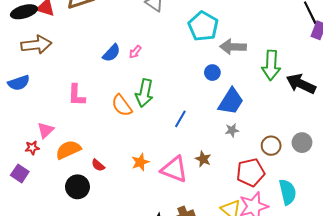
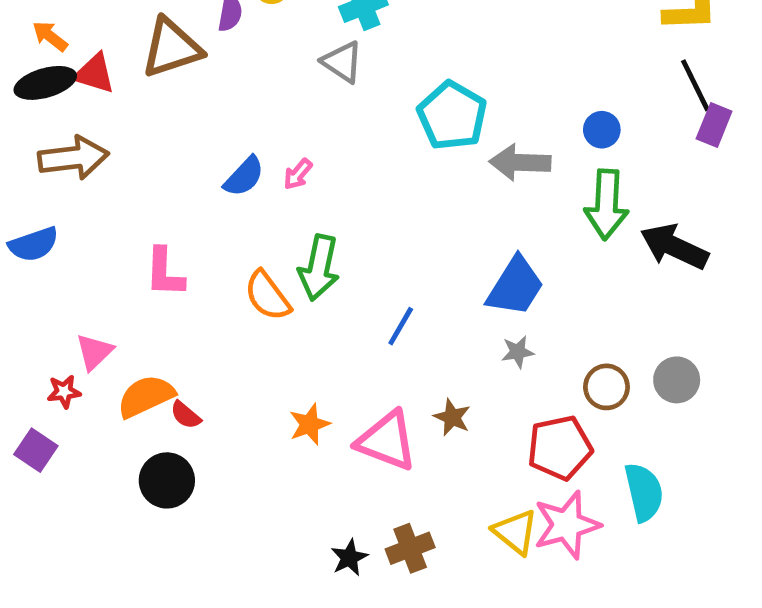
blue circle: (212, 73) -> (602, 130), moved
red semicircle: (98, 165) -> (186, 415), moved

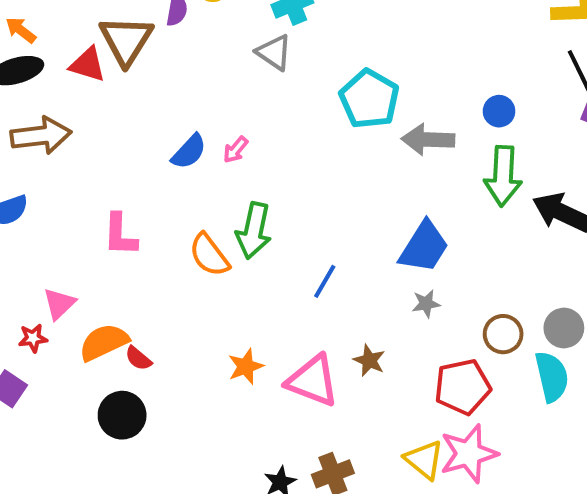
brown triangle: (172, 48) -> (126, 40), turned -40
red triangle: (94, 74) -> (88, 65), moved
cyan semicircle: (644, 492) -> (552, 377), moved

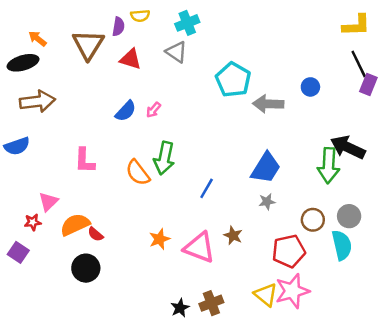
orange arrow: (21, 30) -> (38, 39), moved
red triangle: (88, 65) -> (130, 59), moved
green arrow: (503, 176) -> (329, 165), moved

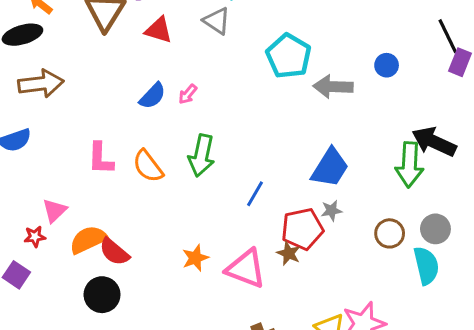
orange semicircle: (138, 173) -> (148, 166), moved
red semicircle: (95, 234) -> (114, 252), size x1.5
red pentagon: (289, 251) -> (302, 229), moved

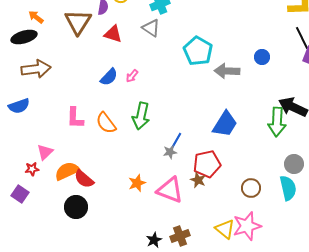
gray star: (331, 211) -> (170, 152), moved
brown circle: (390, 233) -> (251, 188), moved

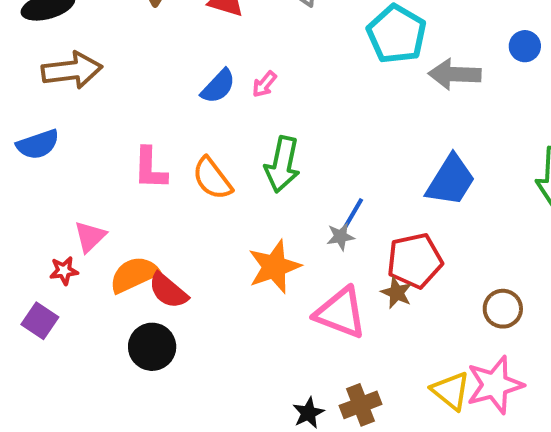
orange star: (137, 183) -> (274, 267), moved, size x1.5

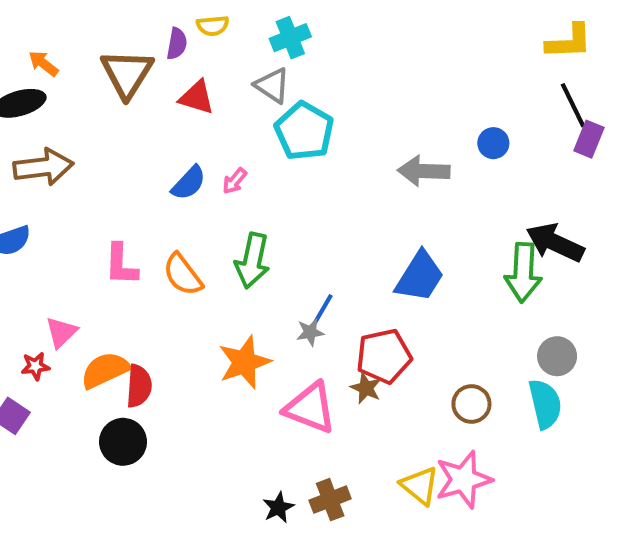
cyan pentagon: (397, 34) -> (304, 131), moved
red semicircle: (168, 291) -> (139, 386), turned -126

